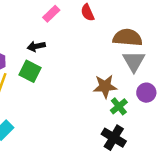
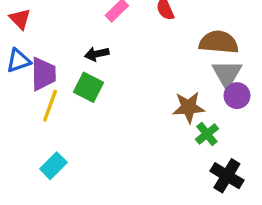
purple circle: (146, 93) -> (237, 96), moved
black cross: (114, 138) -> (227, 176), moved

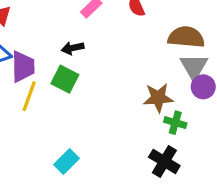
green cross: (207, 134) -> (175, 123), turned -35
cyan rectangle: (53, 166) -> (66, 161), moved
black cross: (227, 176) -> (164, 161), moved

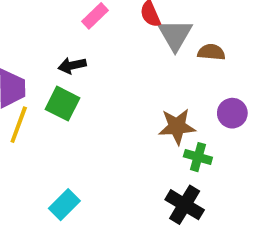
brown semicircle: (186, 37) -> (211, 52), size x0.6
gray triangle: (194, 67) -> (175, 35), moved

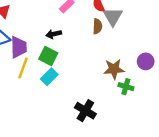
brown semicircle: (211, 52) -> (97, 26), moved, turned 88
cyan rectangle: (64, 205) -> (49, 77), moved
black cross: (185, 205) -> (85, 111), moved

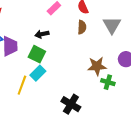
gray triangle: (113, 17) -> (112, 25), moved
yellow line: (23, 68) -> (22, 85), moved

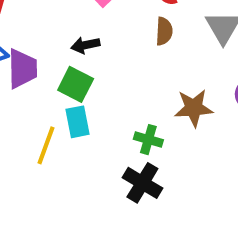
cyan rectangle: (38, 73) -> (78, 122), turned -56
green cross: (108, 82) -> (148, 140), moved

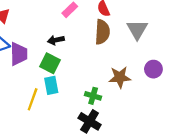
brown semicircle: (164, 31) -> (102, 32), size x1.5

